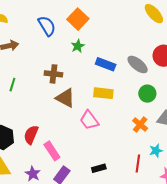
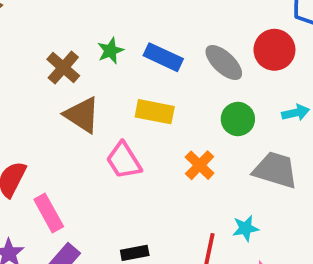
green star: (78, 46) -> (110, 51), moved
brown cross: (53, 74) -> (63, 68), turned 30
orange cross: (140, 125) -> (200, 165), moved

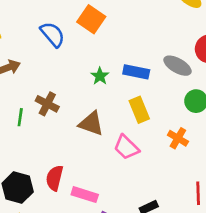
brown cross: (63, 68) -> (47, 104), moved
yellow rectangle: (155, 112) -> (139, 110), turned 70
pink rectangle: (49, 213) -> (85, 195), turned -30

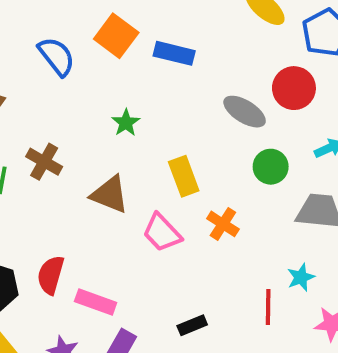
blue rectangle: (136, 72) -> (174, 53), moved
orange cross: (178, 138) -> (223, 224), moved

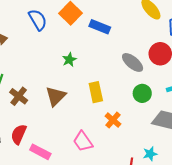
brown cross: (44, 162) -> (19, 96), moved
brown triangle: (110, 194) -> (56, 96), turned 45
pink trapezoid: (162, 233) -> (83, 141), moved

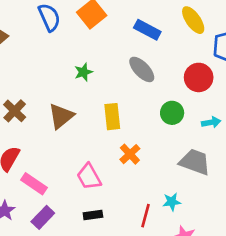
blue rectangle: (100, 27) -> (147, 30), moved
gray ellipse: (133, 62) -> (142, 69), moved
green circle: (142, 93) -> (172, 113), moved

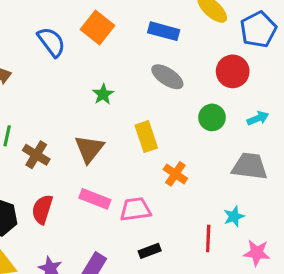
pink trapezoid: (89, 177) -> (135, 209), turned 124
pink rectangle: (34, 184) -> (95, 199), moved

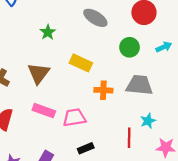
yellow rectangle: (146, 137) -> (81, 63), turned -45
gray trapezoid: (250, 166) -> (139, 85), moved
orange cross: (175, 174) -> (103, 90), turned -30

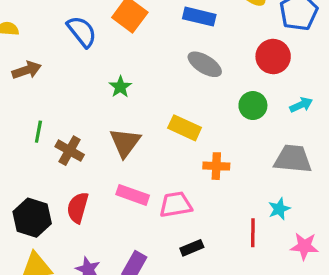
green star: (48, 32) -> (120, 87), moved
gray trapezoid: (139, 85) -> (293, 159), moved

